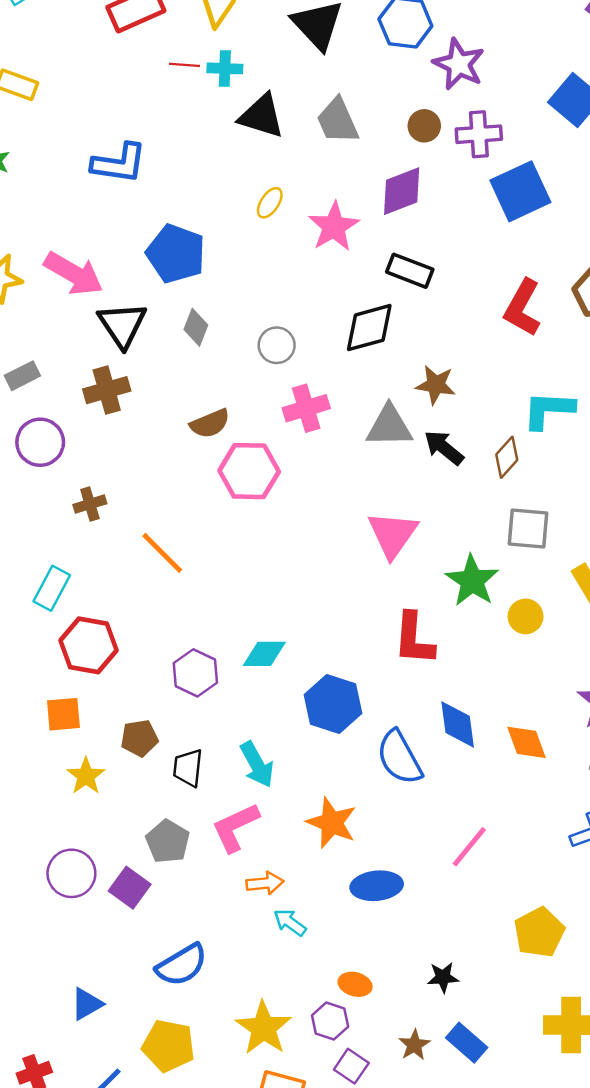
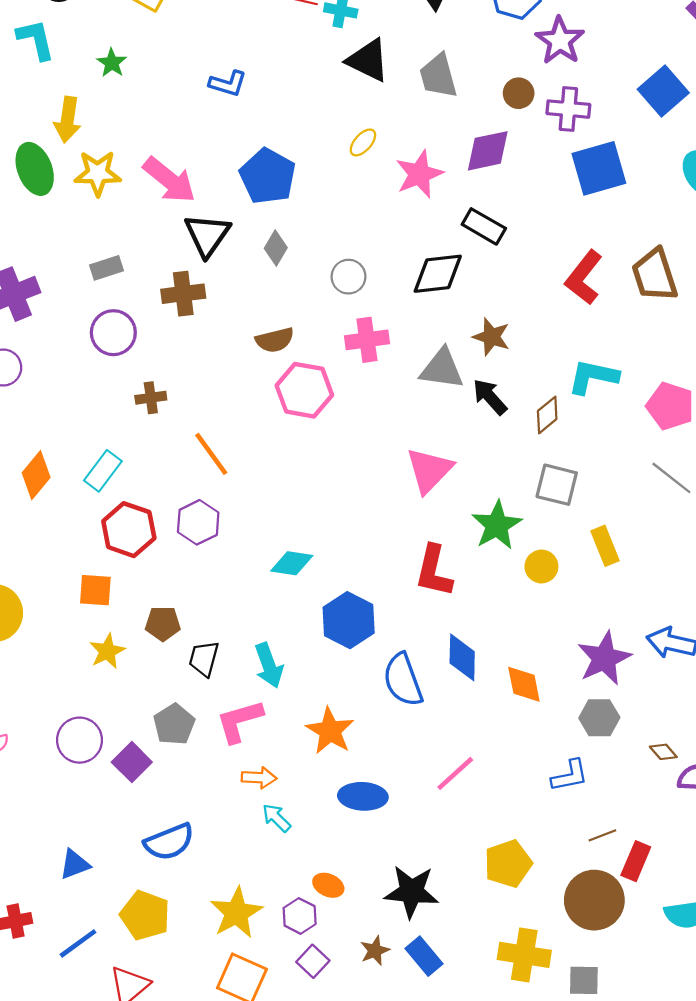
blue L-shape: (119, 163) -> (228, 84), size x0.7
purple hexagon: (195, 673) -> (198, 522), moved
black star: (443, 977) -> (411, 892), size x1.8

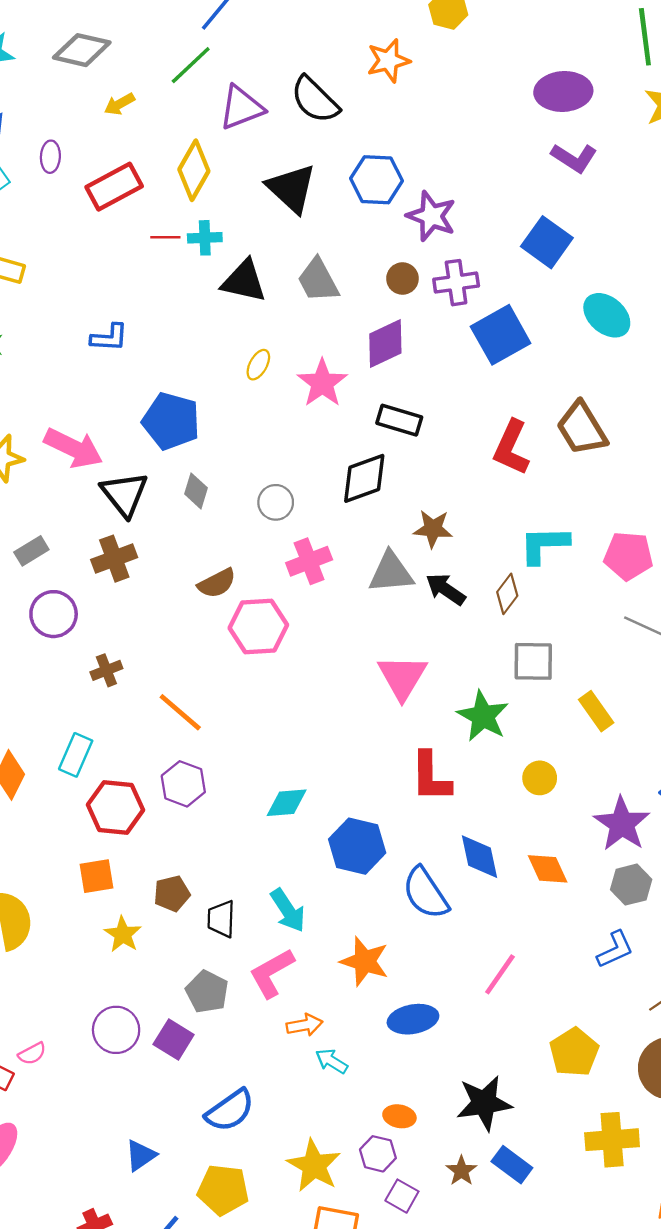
yellow circle: (541, 566) -> (540, 778), moved

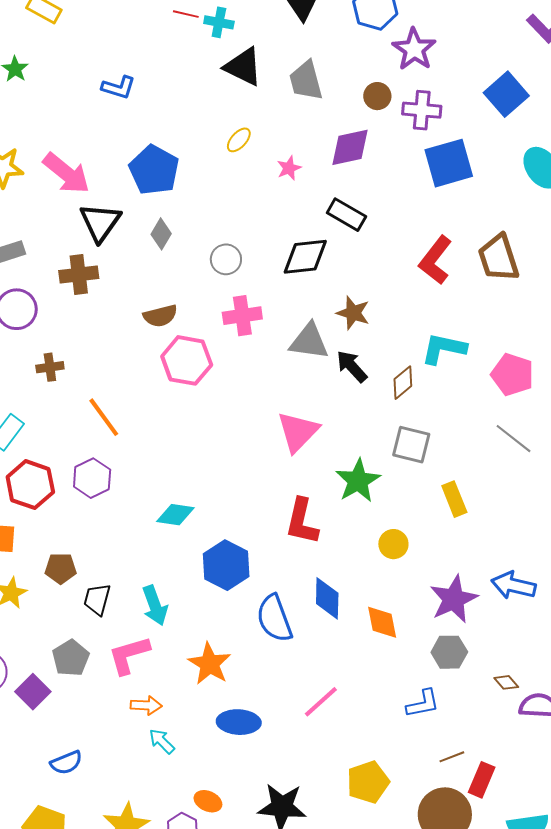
pink star: (322, 383) -> (289, 168), size x0.6
blue semicircle: (230, 1111) -> (66, 763), size x0.7

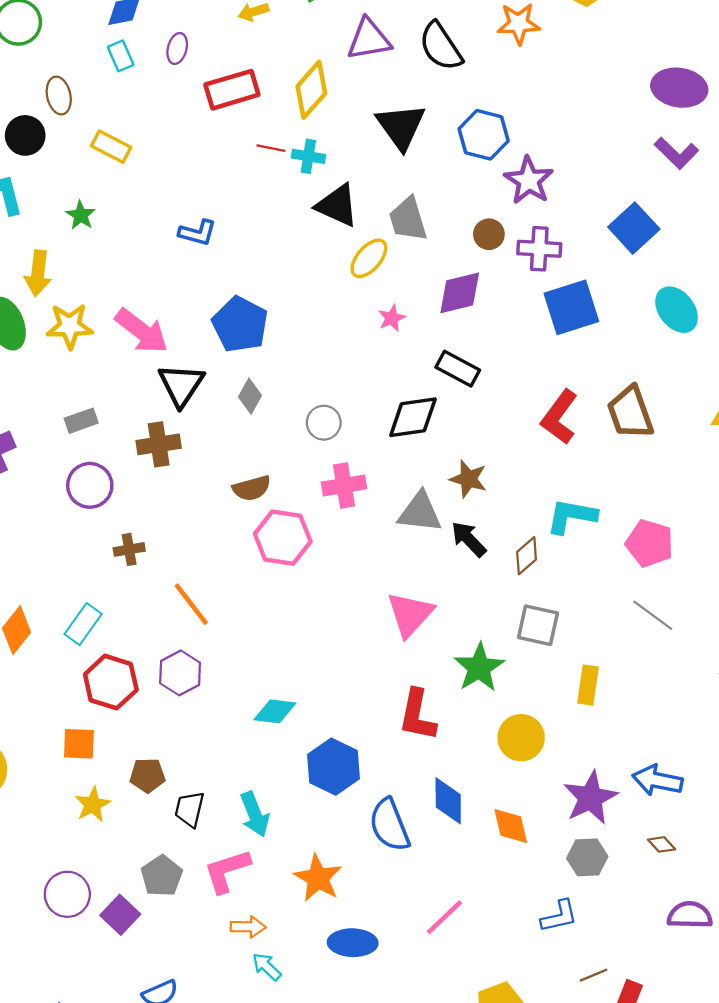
yellow ellipse: (239, 140) -> (369, 258), moved, size x1.4
yellow rectangle: (454, 499) -> (588, 685), turned 32
yellow circle: (393, 544) -> (521, 738), size x1.4
brown diamond: (506, 682) -> (662, 844), moved

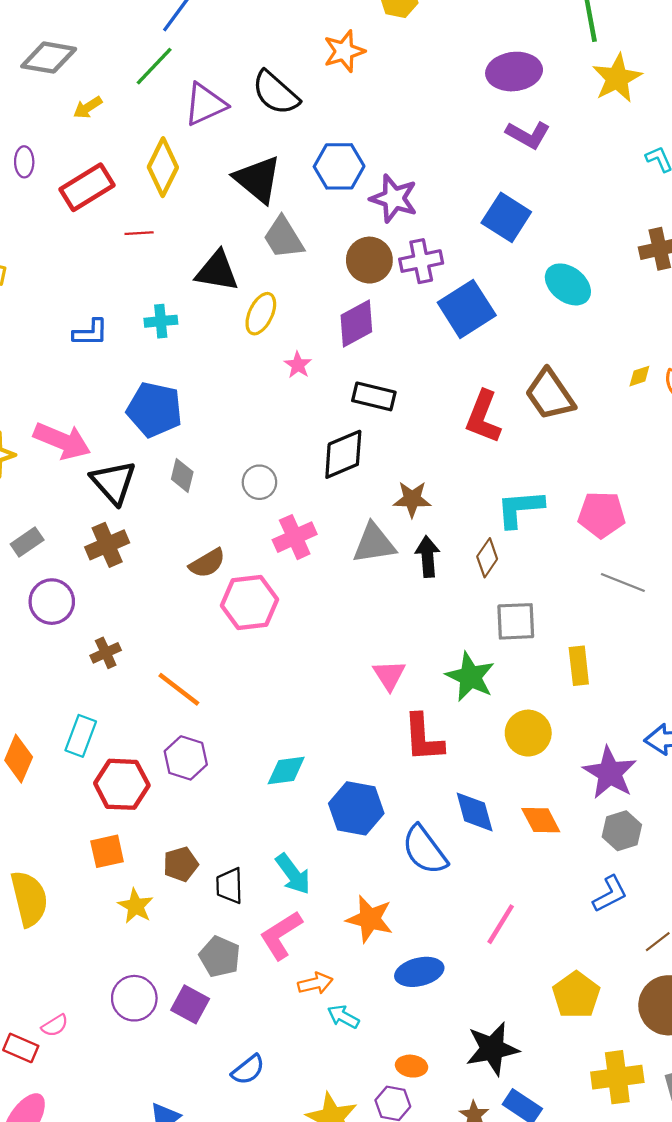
cyan cross: (308, 156) -> (161, 321), moved
gray trapezoid: (408, 219) -> (283, 238), moved
brown circle: (489, 234) -> (369, 260), size x1.5
black arrow: (469, 539) -> (428, 557), turned 54
pink triangle: (410, 614) -> (389, 675), moved, size x0.7

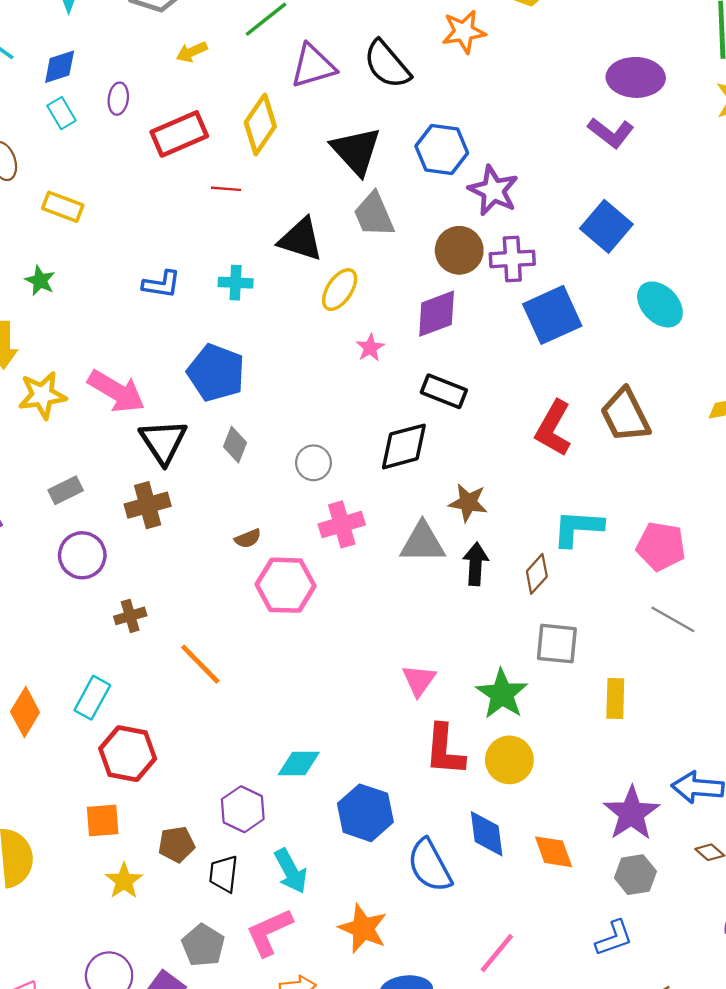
purple L-shape: (528, 135) -> (611, 133), moved
brown semicircle: (207, 563) -> (248, 539), size x0.7
yellow circle: (528, 733) -> (509, 760), moved
purple hexagon: (186, 758) -> (243, 809), moved

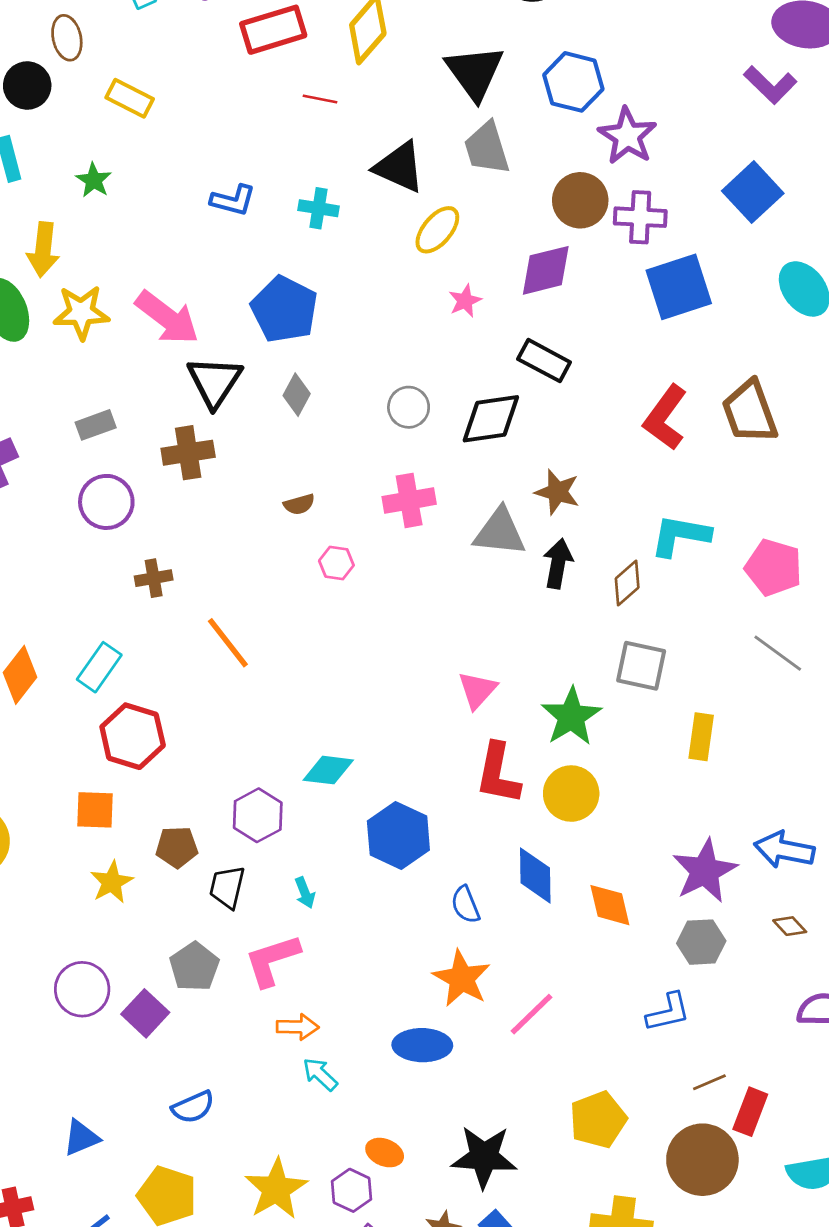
gray circle: (313, 463) -> (409, 407), moved
pink hexagon: (286, 585) -> (336, 563), size x0.5
blue semicircle: (430, 866) -> (465, 905), size x0.6
cyan arrow: (291, 871) -> (305, 893), size x0.6
orange star: (363, 928) -> (462, 978), moved

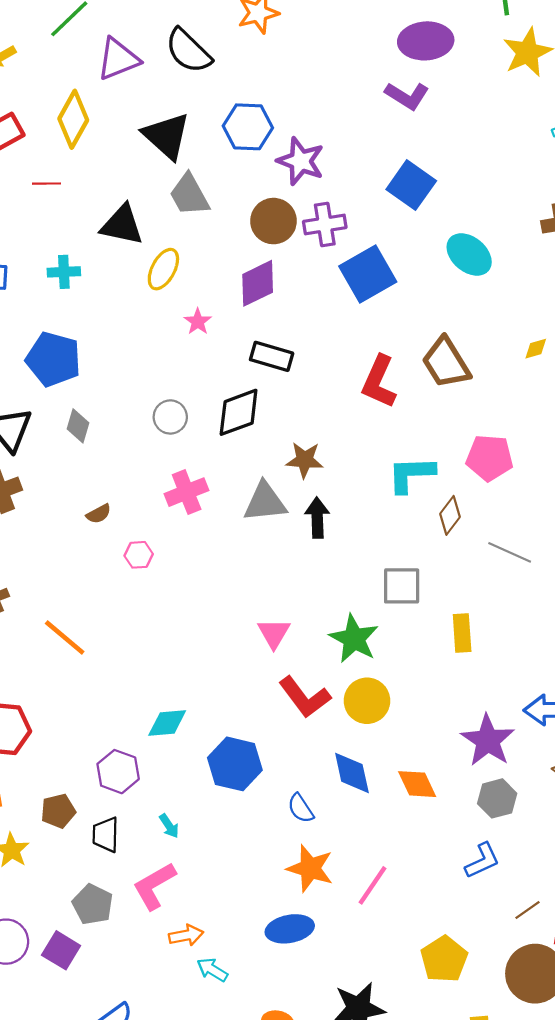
pink pentagon: (774, 567) -> (490, 458), moved
brown diamond: (627, 583) -> (450, 515), moved
red L-shape: (498, 774) -> (305, 697), turned -36

